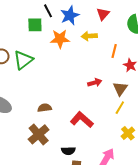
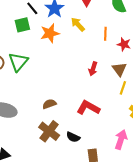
yellow arrow: (89, 36) -> (78, 24), turned 63
red arrow: (95, 83) -> (93, 69), turned 136
black semicircle: (68, 151) -> (73, 137), moved, turned 40

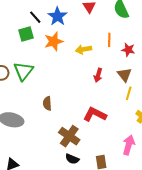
yellow arrow: (78, 24) -> (84, 49), moved, turned -56
brown semicircle: (49, 104) -> (47, 103), moved, turned -72
brown cross: (49, 131) -> (69, 136), moved
black semicircle: (73, 137) -> (72, 159), moved

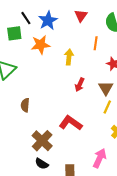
orange line: (109, 40) -> (96, 43), moved
yellow arrow: (84, 49) -> (69, 57), turned 98

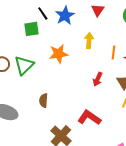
orange line: (96, 43) -> (114, 52), moved
orange star: (41, 45) -> (59, 54), moved
yellow arrow: (69, 57) -> (89, 41), moved

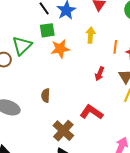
green square: (31, 29) -> (47, 30), moved
green triangle: (24, 65) -> (22, 46), moved

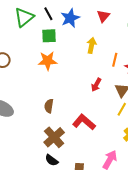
green triangle: (22, 46) -> (24, 17), moved
orange star: (60, 49) -> (48, 61), moved
brown semicircle: (46, 95) -> (49, 106), moved

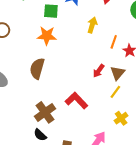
red arrow: (96, 85) -> (99, 71), moved
brown semicircle: (49, 106) -> (37, 69), moved, size x1.5

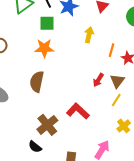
black semicircle: (40, 135) -> (35, 147), moved

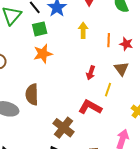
red arrow: (98, 80) -> (91, 73), moved
brown semicircle: (37, 82) -> (32, 94), moved
yellow line: (116, 100) -> (108, 90), moved

